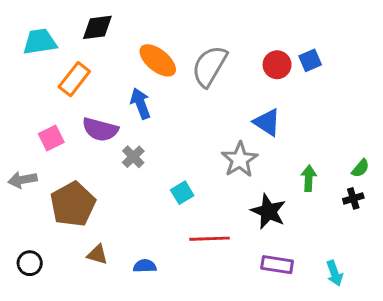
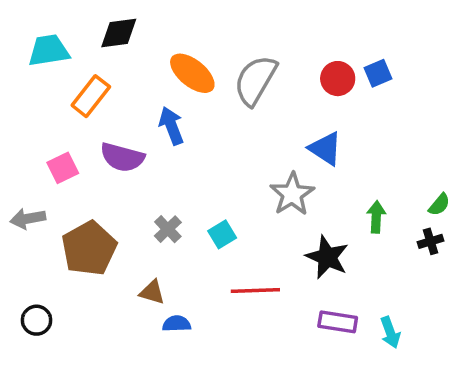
gray cross: (133, 157) -> (168, 229), moved
brown triangle: (97, 255) -> (152, 292), moved
cyan arrow: (335, 273) -> (390, 332), moved

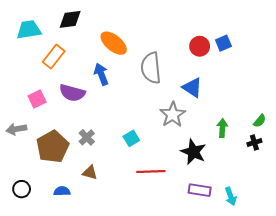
gray semicircle: (255, 80) -> (151, 68), moved, turned -36
gray cross: (168, 229) -> (87, 137), moved
blue semicircle: (177, 324) -> (62, 191), moved

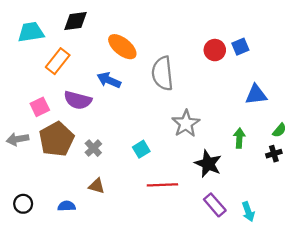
blue arrow: (101, 74) -> (109, 80), turned -45
blue triangle: (192, 88) -> (256, 95), moved, turned -40
brown pentagon: (53, 147) -> (57, 139), moved
purple rectangle: (200, 190) -> (215, 205), turned 40

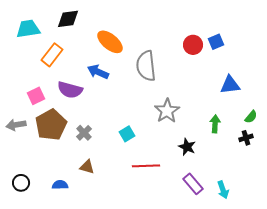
black star: (208, 164) -> (187, 147), size x0.7

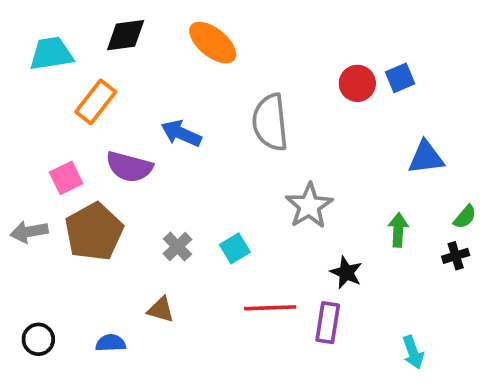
orange ellipse: (110, 42) -> (213, 43), moved
gray cross: (84, 133) -> (177, 247), moved
purple rectangle: (193, 184) -> (328, 323), moved, turned 50

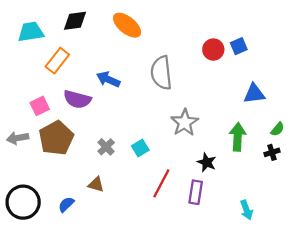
green arrow: (398, 230) -> (238, 137), size x1.4
red line: (270, 308) -> (161, 183), turned -60
black circle: (38, 339) -> (23, 202), size x1.8
blue semicircle: (111, 343) -> (66, 204), turned -42

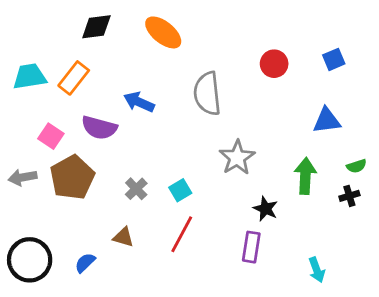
cyan trapezoid: (31, 32) -> (30, 76), moved
blue square: (239, 46) -> (334, 59), moved
pink square: (40, 106) -> (51, 136), turned -30
green semicircle: (277, 129) -> (357, 166), turned 32
red line: (161, 183) -> (182, 234), moved

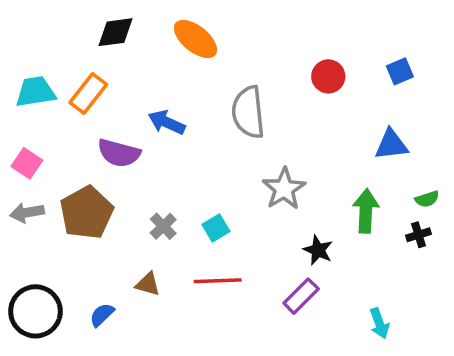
pink square: (51, 136) -> (27, 163), moved
red line: (182, 234) -> (218, 281), turned 60
purple rectangle: (251, 247) -> (301, 296), turned 36

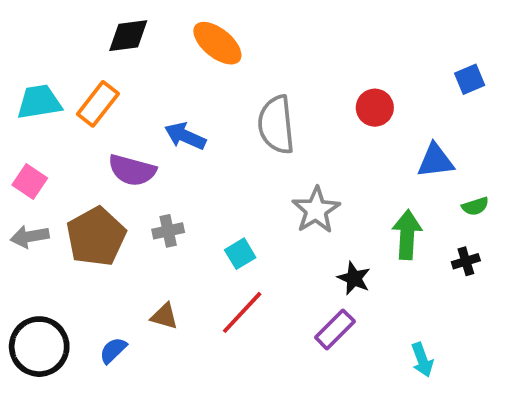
blue square: (400, 71) -> (470, 79), moved
red circle: (328, 76) -> (375, 108), moved
green semicircle: (427, 199) -> (475, 206), moved
gray cross: (163, 226) -> (168, 231), moved, turned 32
red line: (218, 281) -> (242, 312), turned -45

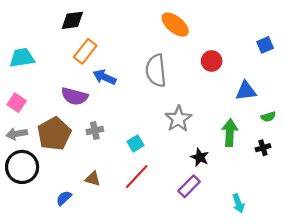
orange ellipse: (217, 43) -> (175, 25), moved
orange rectangle: (98, 104) -> (85, 51), moved
black circle: (39, 347) -> (22, 167), moved

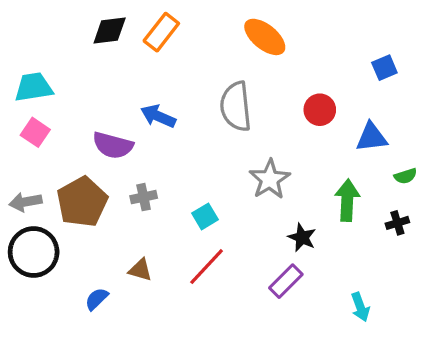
blue square: (265, 45) -> (384, 68), moved
orange rectangle: (85, 51) -> (161, 32), moved
red circle: (212, 61) -> (320, 110), moved
pink square: (17, 103) -> (35, 132), moved

